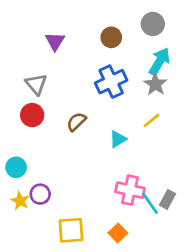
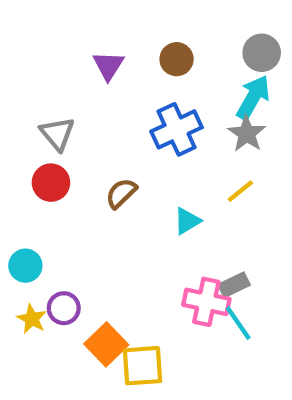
gray circle: (153, 24) -> (262, 53), moved
purple triangle: (55, 41) -> (108, 66), moved
gray rectangle: (167, 199) -> (234, 285), moved, turned 36
yellow square: (71, 230) -> (142, 366), moved
orange square: (118, 233) -> (106, 344), moved, size x1.4

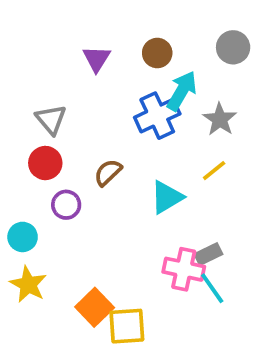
cyan arrow: (253, 97) -> (182, 91), moved
cyan triangle: (187, 221) -> (167, 197), size x1.4
purple circle: (64, 308) -> (66, 205), moved
yellow star: (32, 319) -> (28, 284), size x1.4

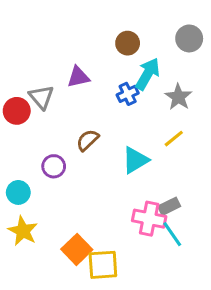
purple triangle: (97, 59) -> (78, 77), moved, turned 45
blue cross: (157, 116) -> (128, 94), size x0.6
red circle: (45, 163) -> (17, 111), moved

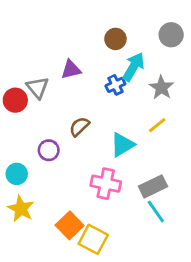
gray rectangle: (169, 206) -> (153, 186), size x1.4
pink cross: (149, 219) -> (106, 184), moved
yellow square: (103, 265) -> (93, 239), turned 32

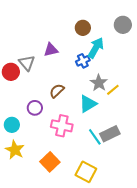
gray star: (161, 88) -> (99, 83), moved
pink cross: (106, 184) -> (62, 126), moved
cyan line: (156, 211) -> (95, 137), moved
yellow square: (93, 239) -> (86, 172), moved

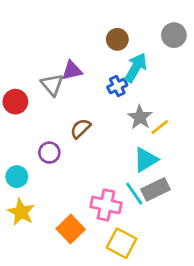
gray triangle: (27, 63) -> (52, 85), moved
cyan triangle: (88, 104) -> (146, 160), moved
pink cross: (62, 126) -> (106, 205), moved

